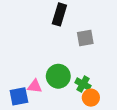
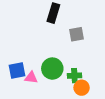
green cross: (83, 84) -> (74, 76), turned -32
blue square: (19, 96) -> (17, 71), moved

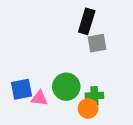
black rectangle: (53, 13) -> (87, 21), moved
orange circle: (82, 88) -> (88, 108), moved

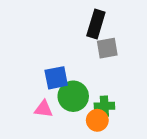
blue square: (21, 89) -> (56, 78), moved

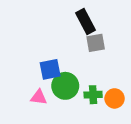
black rectangle: (96, 24) -> (85, 21), turned -45
orange circle: (97, 120) -> (115, 98), moved

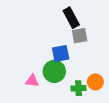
blue square: (50, 69) -> (61, 53), moved
green cross: (93, 95) -> (79, 88), moved

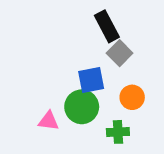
gray square: (80, 36) -> (120, 53), turned -35
orange circle: (95, 82) -> (132, 97), moved

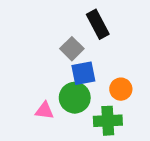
gray square: (120, 53) -> (72, 49), moved
green cross: (118, 132) -> (108, 121), size x1.4

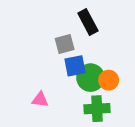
gray square: (72, 49) -> (65, 44), turned 30
green circle: (75, 98) -> (91, 78), moved

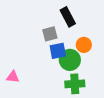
orange circle: (109, 80) -> (84, 45), moved
pink triangle: (40, 100) -> (13, 77), moved

